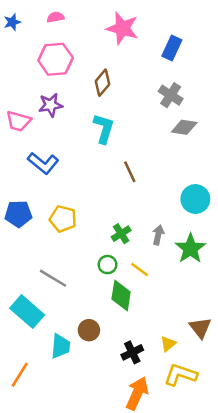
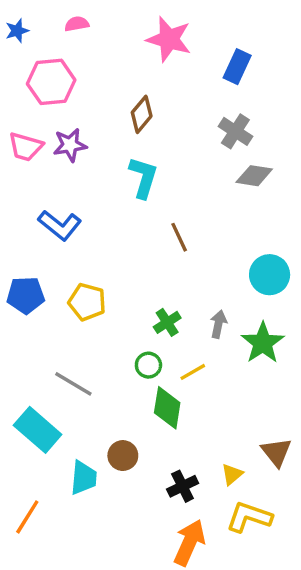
pink hexagon: (56, 59) -> (51, 82), moved
pink trapezoid: (18, 121) -> (26, 147), moved
yellow line: (140, 270) -> (193, 372), turned -66

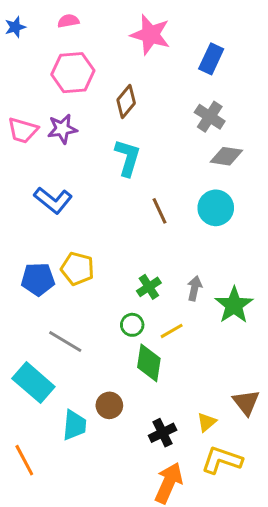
pink hexagon: (51, 82) -> (73, 73), moved
cyan circle: (270, 275) -> (216, 208), moved
blue pentagon: (26, 295) -> (38, 279), moved
orange line: (27, 517) -> (24, 460), turned -60

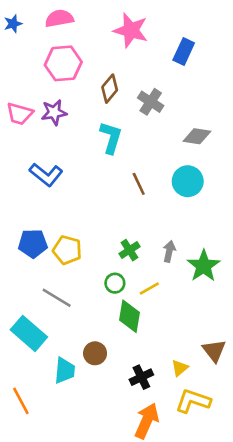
pink semicircle: (68, 21) -> (59, 18), size x1.5
gray cross: (210, 117) -> (151, 102), moved
yellow pentagon: (77, 269) -> (67, 250), moved

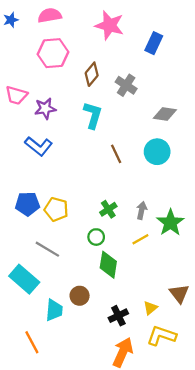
purple star: (54, 112) -> (45, 109), moved
yellow line: (149, 288) -> (140, 239), moved
orange line: (21, 401) -> (32, 342), moved

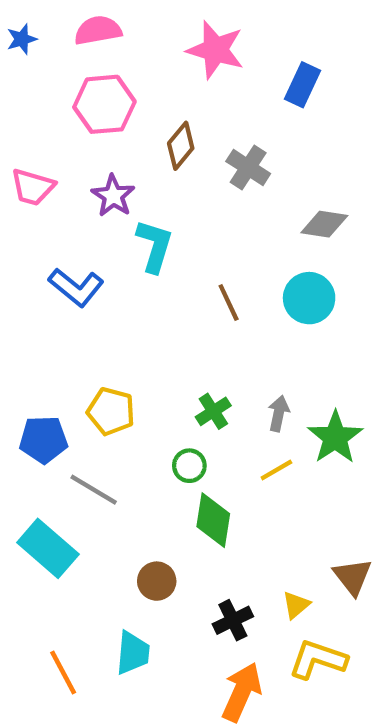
purple star: (45, 109) -> (113, 196), moved, turned -30
cyan L-shape: (93, 115) -> (155, 246), moved
blue pentagon: (27, 204) -> (44, 440), moved
cyan trapezoid: (54, 310) -> (133, 653), moved

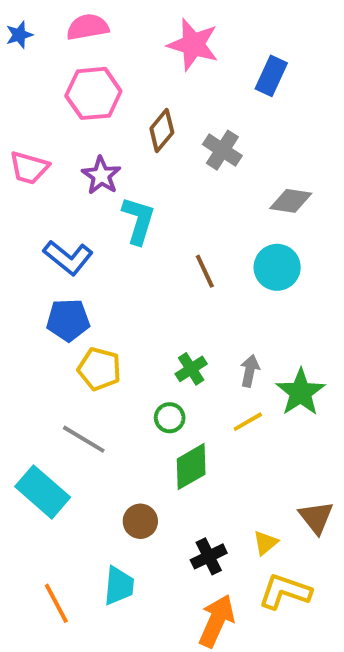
blue pentagon: (44, 440) -> (68, 320), moved
green diamond: (213, 520) -> (191, 467), turned 51

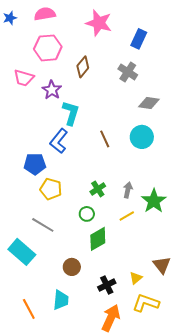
gray cross: (222, 150) -> (128, 72), moved
pink trapezoid: (29, 168) -> (24, 78), moved
blue L-shape: (68, 258) -> (59, 141), moved, turned 90

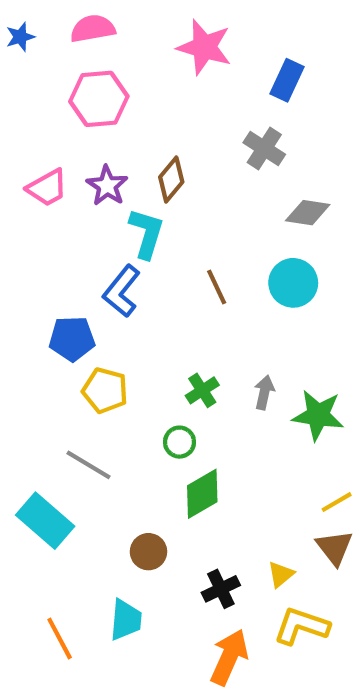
brown diamond: (83, 67) -> (171, 179), moved
pink trapezoid: (24, 78) -> (47, 188), moved, turned -45
green star: (154, 201) -> (318, 415), turned -30
yellow line: (127, 216) -> (337, 502), moved

